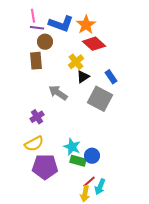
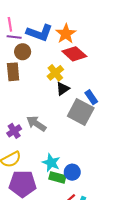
blue rectangle: (111, 77) -> (91, 97), moved
gray arrow: (58, 93) -> (36, 124), moved

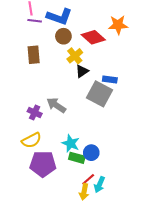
orange star: (66, 34) -> (118, 25), moved, turned 30
brown circle: (23, 52) -> (63, 36), moved
blue rectangle: (91, 97) -> (110, 80), turned -48
purple cross: (14, 131) -> (35, 112), turned -32

